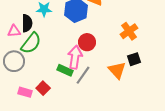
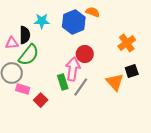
green rectangle: (65, 70) -> (63, 82), turned 49
pink rectangle: (25, 92) -> (23, 89), moved

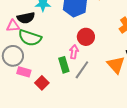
black semicircle: (25, 35) -> (26, 18), turned 78
green semicircle: (29, 55) -> (30, 38), turned 70
pink arrow: (73, 69) -> (74, 52), size x0.6

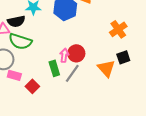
red circle: (86, 37) -> (76, 53), moved

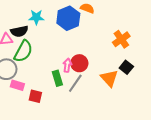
green semicircle: (20, 41) -> (23, 51), turned -80
black square: (123, 57) -> (126, 67), turned -32
red square: (32, 86) -> (35, 96), turned -32

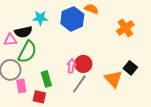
orange cross: (121, 39) -> (125, 28), moved
green rectangle: (57, 78) -> (46, 79), moved
pink rectangle: (17, 85) -> (21, 86), turned 64

